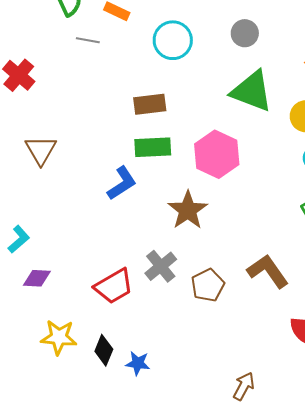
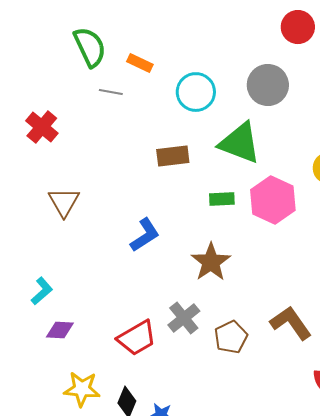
gray circle: (245, 33) -> (268, 85), size x1.5
green triangle: (252, 91) -> (240, 143), moved
green rectangle: (153, 147) -> (222, 199), moved, size x0.7
pink hexagon: (217, 154) -> (273, 200), moved

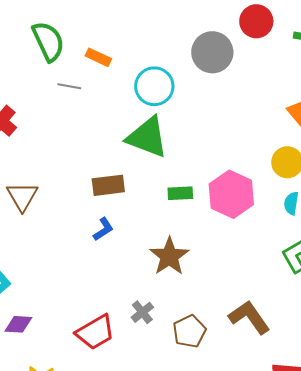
gray circle: (268, 85) -> (212, 52), moved
green triangle: (240, 143) -> (147, 137), moved
brown rectangle: (173, 156) -> (108, 185), moved
blue L-shape: (145, 235) -> (103, 229), size x0.7
gray cross: (184, 318) -> (142, 312), size x0.7

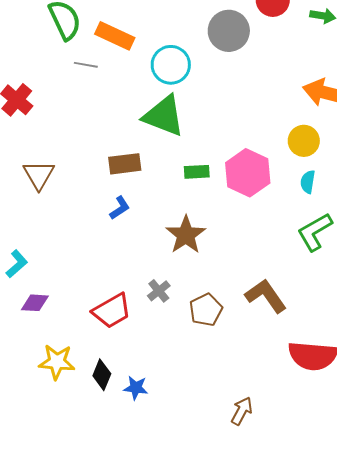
orange rectangle: (98, 57) -> (115, 36), size x1.5

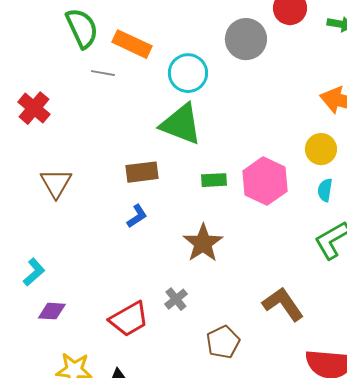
brown pentagon: (206, 310) -> (223, 342), moved

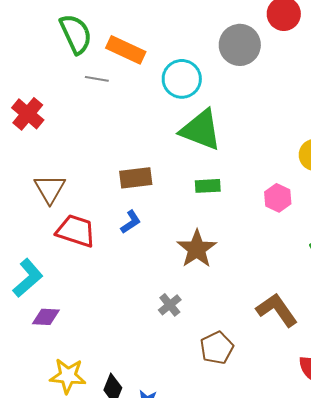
green triangle: (181, 124) -> (201, 130), moved
pink hexagon: (265, 181) -> (278, 198), moved, size x0.6
cyan L-shape: (34, 272) -> (28, 278), size x1.4
red trapezoid: (129, 319) -> (76, 231), moved, turned -132

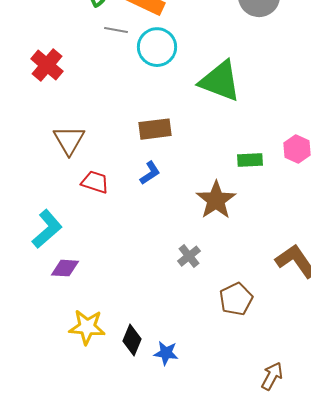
cyan circle: (182, 79) -> (157, 47), moved
green rectangle: (208, 186) -> (250, 160), moved
red trapezoid: (76, 231) -> (95, 182), size x0.7

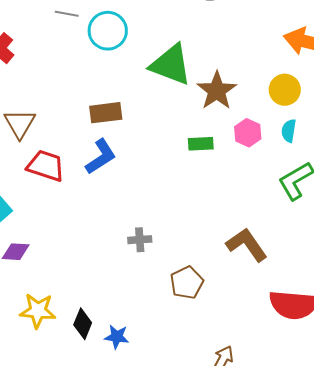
blue L-shape: (150, 173) -> (101, 157), size x1.5
red trapezoid: (95, 182) -> (46, 166), size x1.4
brown star: (216, 200) -> (217, 91), moved
gray cross: (189, 256) -> (140, 240), turned 35

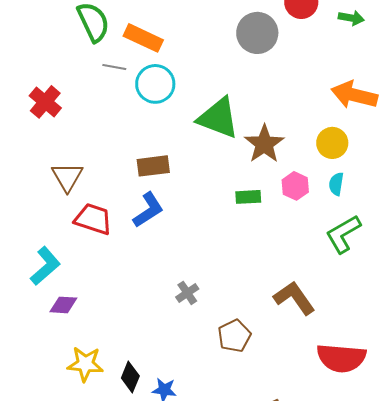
gray cross: (140, 240) -> (187, 293), turned -30

